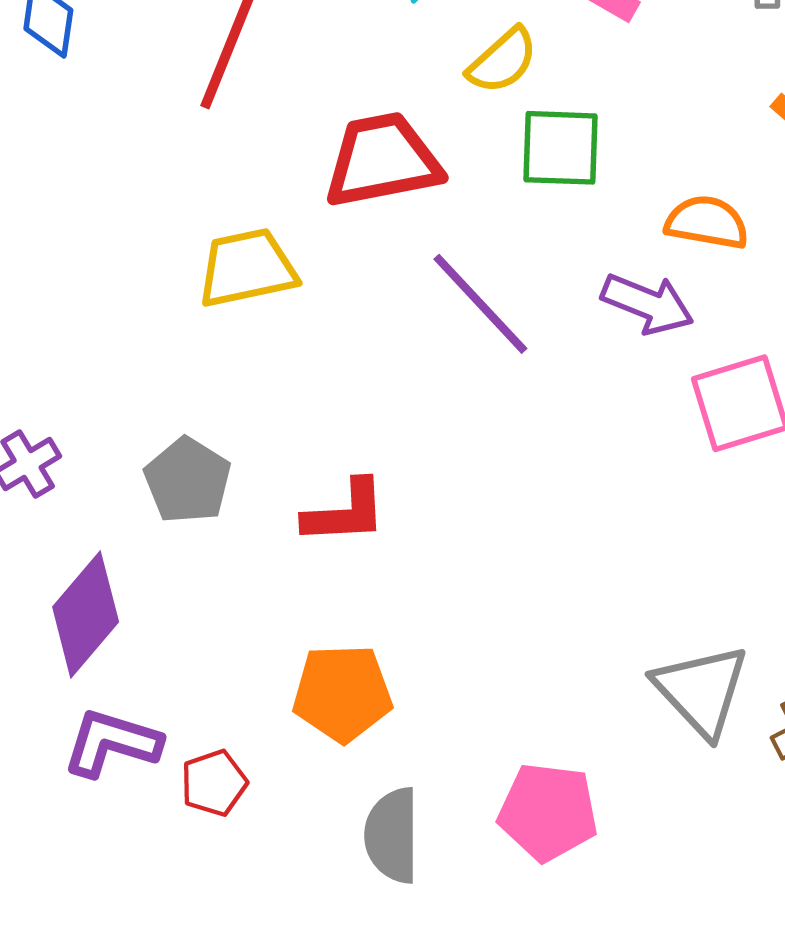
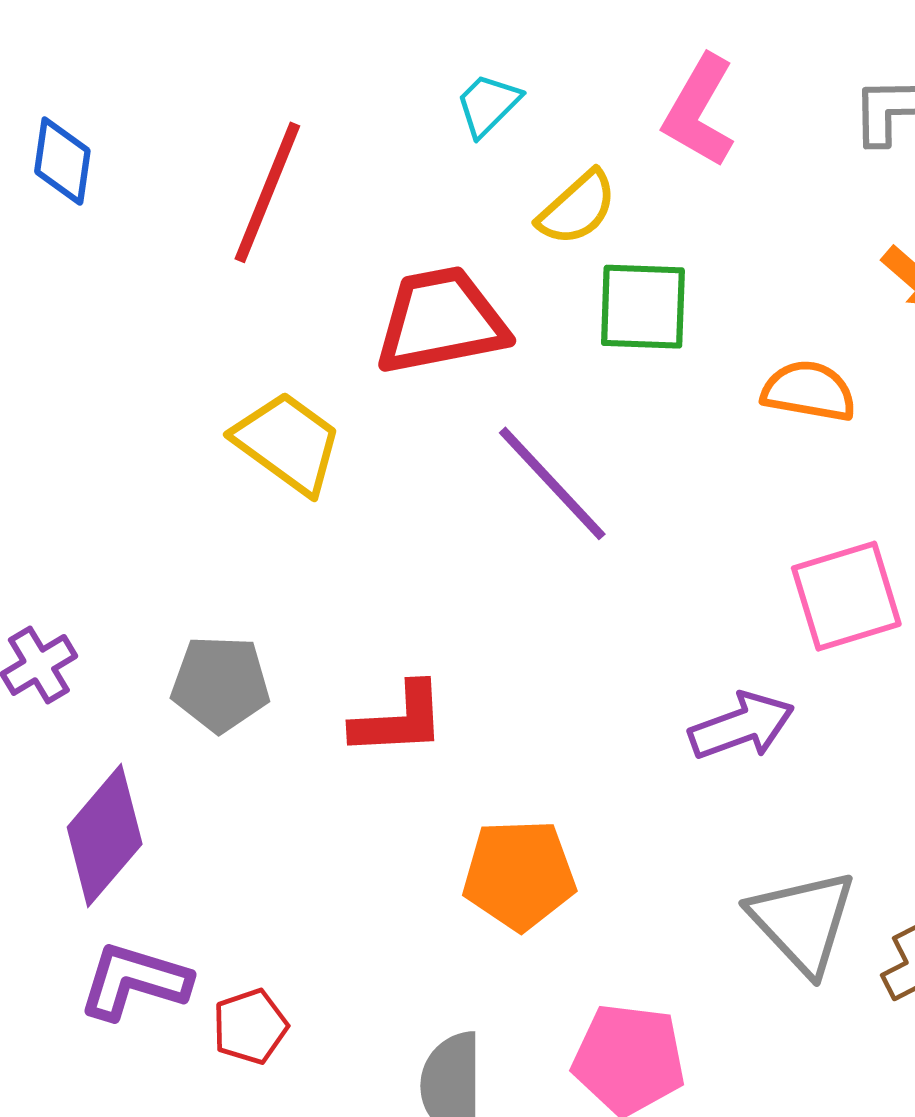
yellow trapezoid: (247, 268) -> (288, 443), turned 48
purple arrow: (647, 304) -> (742, 726), moved, turned -42
gray pentagon: (188, 481) -> (220, 684), turned -30
orange pentagon: (342, 693) -> (519, 875), moved

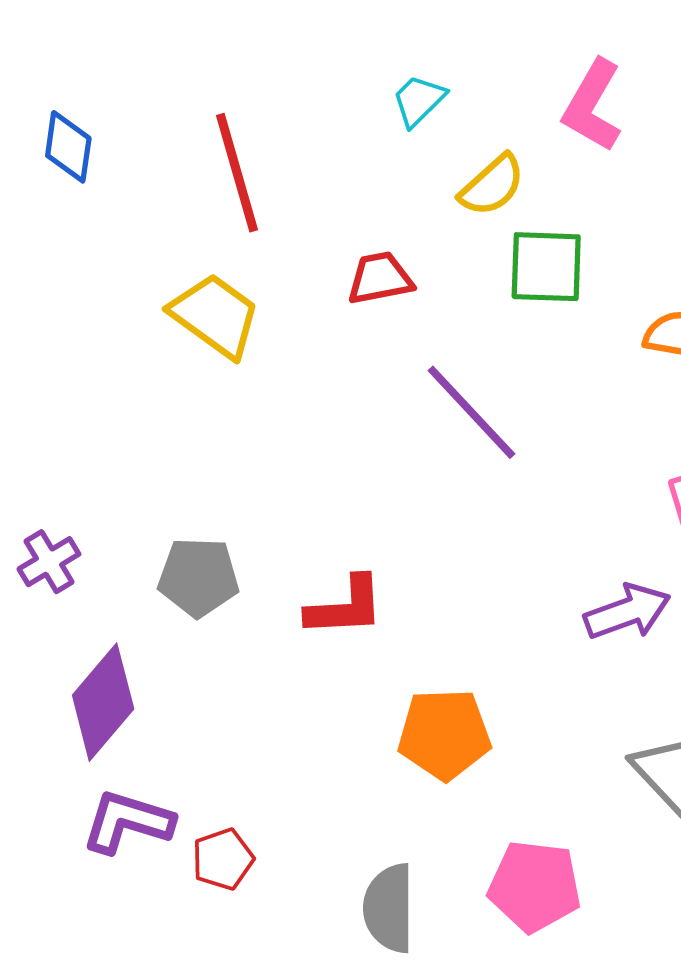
red line: (267, 192) -> (237, 173), turned -38
red trapezoid: (441, 321) -> (380, 278), size x0.6
yellow trapezoid: (288, 443) -> (215, 316), moved

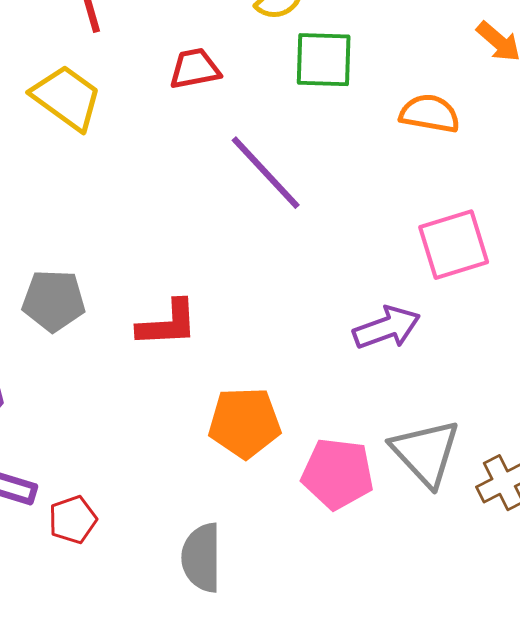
pink pentagon: (535, 886) -> (338, 474), moved

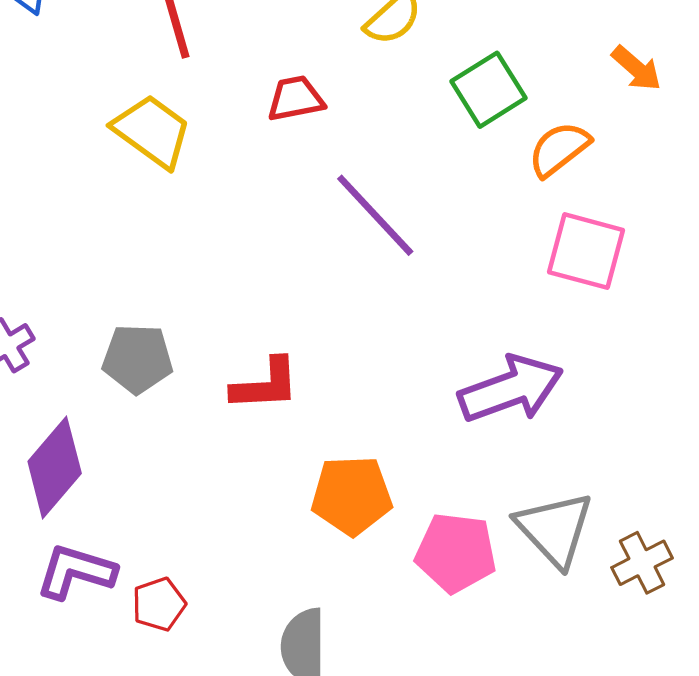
green square: (324, 60) -> (488, 90), moved, turned -34
orange semicircle: (430, 114) -> (559, 149), turned -48
pink square: (454, 245) -> (586, 251), moved, turned 32
purple arrow: (387, 328) -> (511, 389), size x1.4

